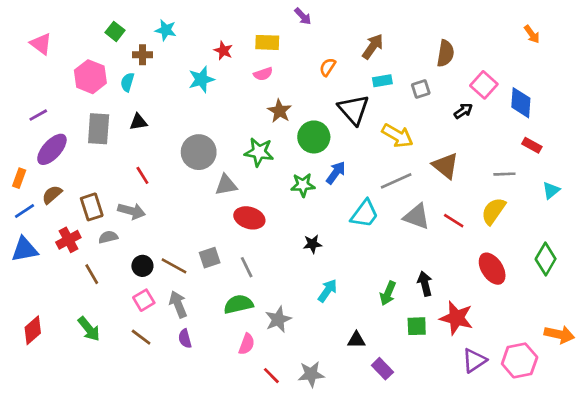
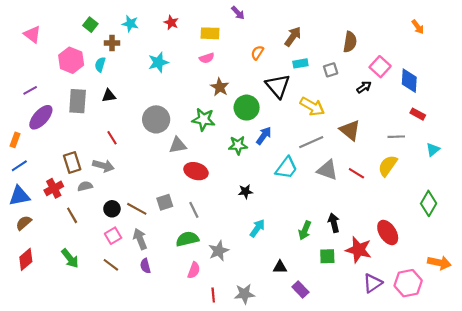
red star: (223, 51) -> (171, 23), moved
brown semicircle: (52, 195) -> (24, 223), moved
red ellipse: (492, 269) -> (388, 232), moved
red line: (271, 376) -> (213, 295), turned 40

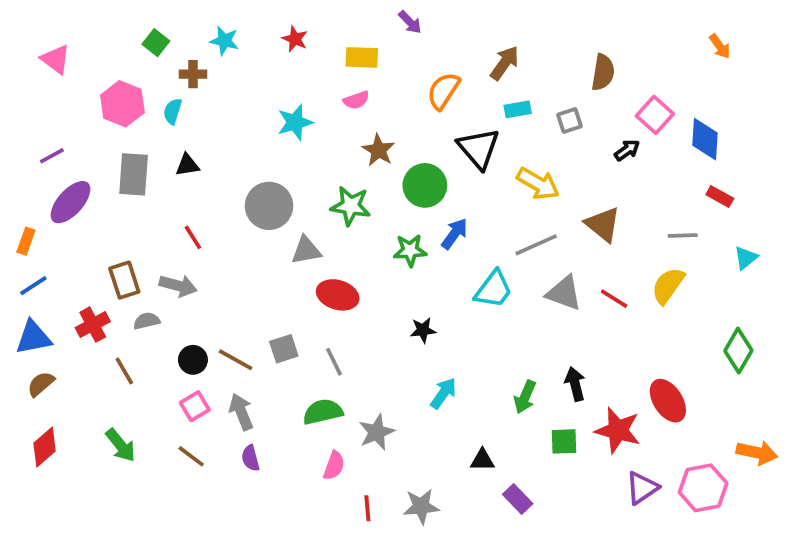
orange semicircle: (257, 53) -> (443, 91), size x1.5
cyan star: (158, 62) -> (295, 122), moved

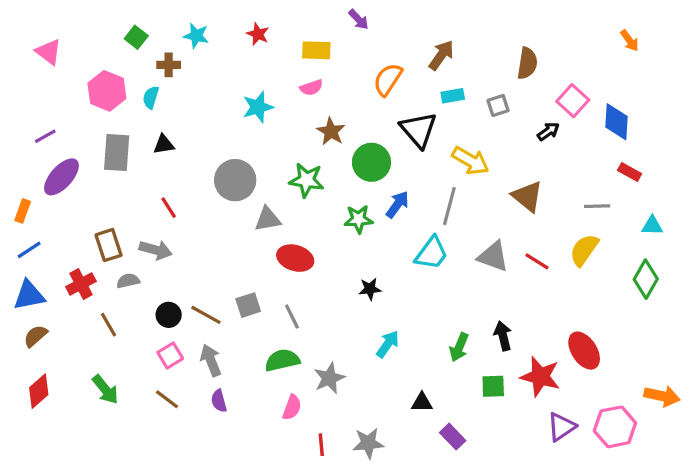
gray line: (536, 245) -> (449, 206), moved, turned -51
cyan triangle: (746, 258) -> (652, 226), turned 40
green diamond: (738, 351) -> (646, 279), moved

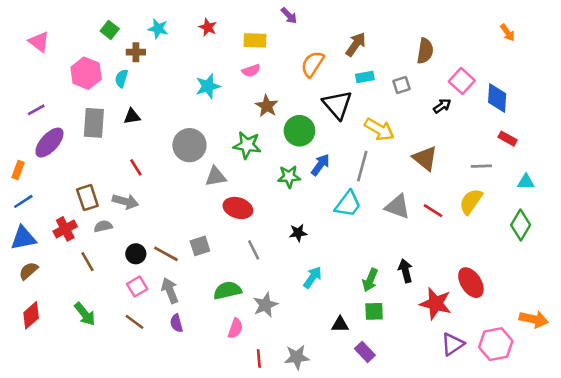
gray line: (292, 316) -> (254, 250), moved
green square: (493, 386) -> (374, 311), moved

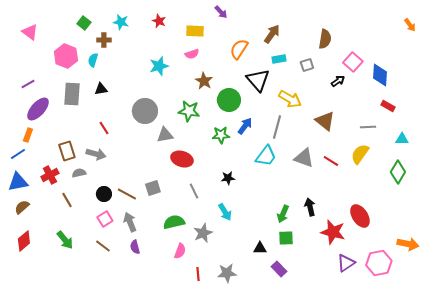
orange arrow: (508, 33) -> (410, 25), moved
orange rectangle: (18, 170) -> (28, 135), moved
cyan arrow: (313, 277) -> (225, 212), moved, turned 114

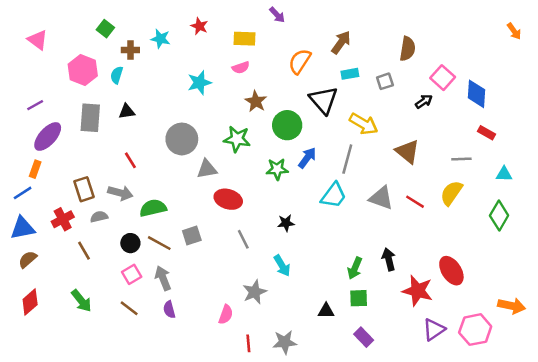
cyan star: (121, 22) -> (161, 39), moved
green semicircle: (174, 222) -> (153, 208), moved
purple rectangle: (279, 269) -> (364, 337), moved

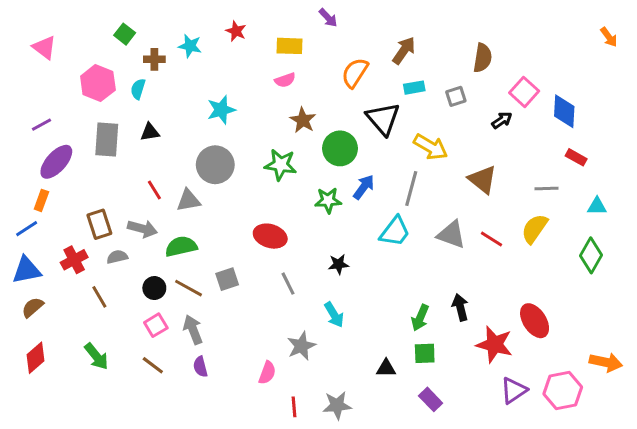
cyan star: (199, 83) -> (221, 110), moved
gray triangle: (207, 169) -> (189, 200), moved

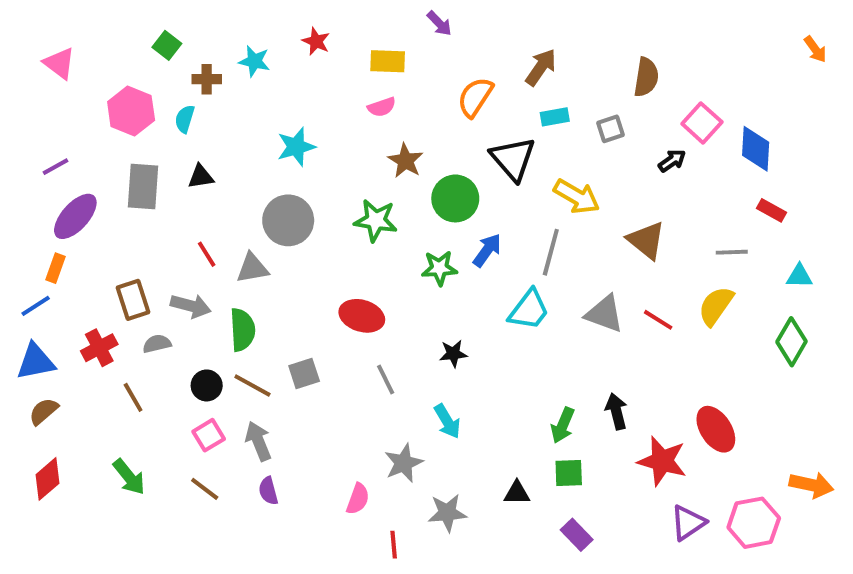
green semicircle: (181, 246) -> (242, 330), turned 100
gray star: (337, 405) -> (447, 513), moved

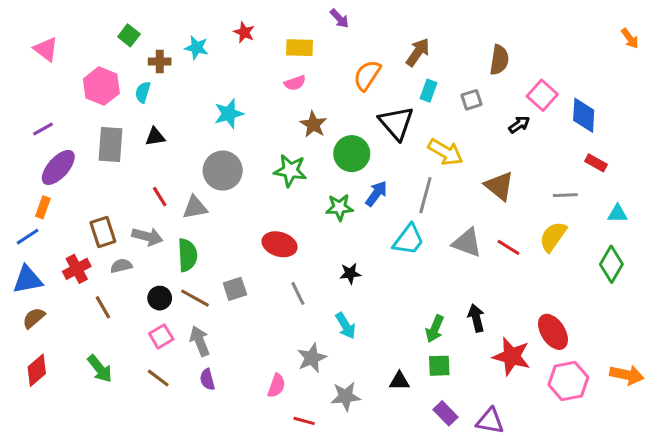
cyan rectangle: (555, 117) -> (429, 91), turned -60
purple triangle: (688, 523) -> (490, 421), moved, turned 44
pink hexagon: (754, 523) -> (568, 381), moved
red line: (394, 545) -> (304, 421), turned -70

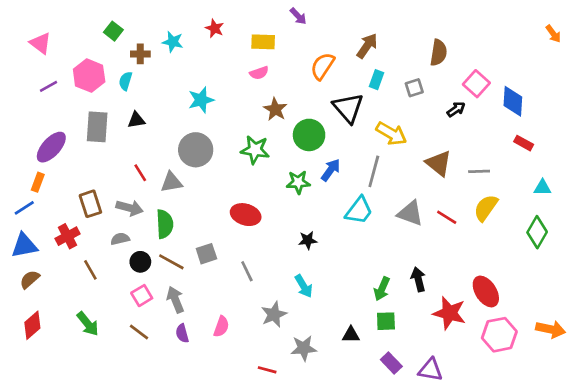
purple line: (43, 129) -> (49, 86), moved
gray line: (565, 195) -> (479, 171), moved
gray semicircle: (121, 266) -> (120, 239), moved
gray line: (298, 293) -> (247, 271), moved
pink semicircle: (276, 386) -> (221, 327), moved

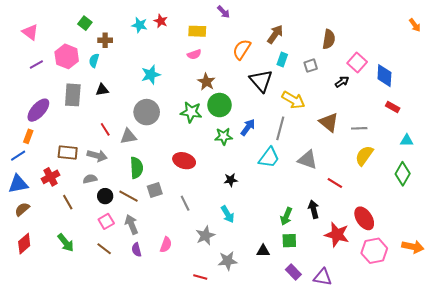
cyan star: (173, 42) -> (140, 25), moved
green circle: (309, 135) -> (219, 105), moved
brown rectangle: (90, 204) -> (68, 153), turned -66
red line: (447, 217) -> (335, 183), moved
green semicircle: (165, 224) -> (137, 168), moved

